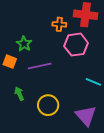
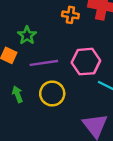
pink hexagon: (76, 45) -> (86, 62), moved
yellow circle: (48, 105) -> (52, 93), moved

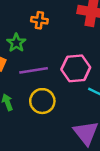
orange cross: (70, 15) -> (39, 20), moved

